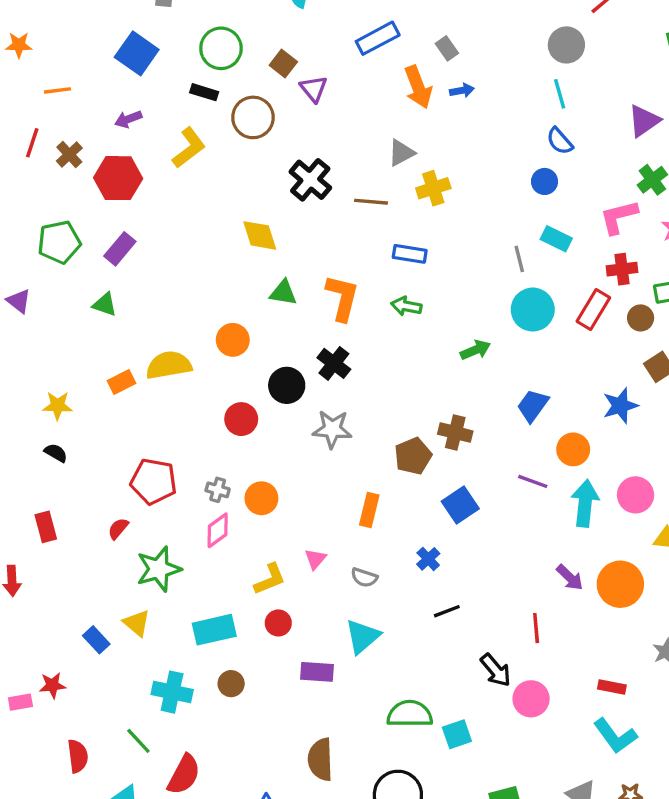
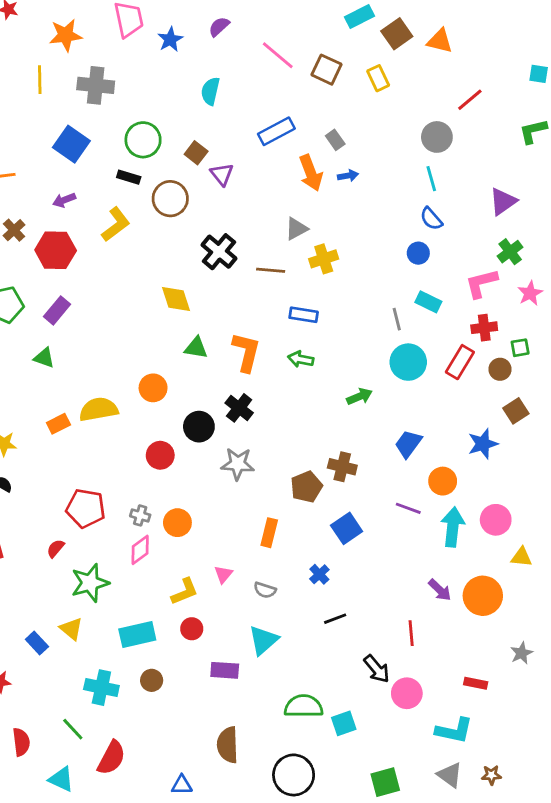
cyan L-shape: (615, 736) -> (454, 731), moved, turned -42

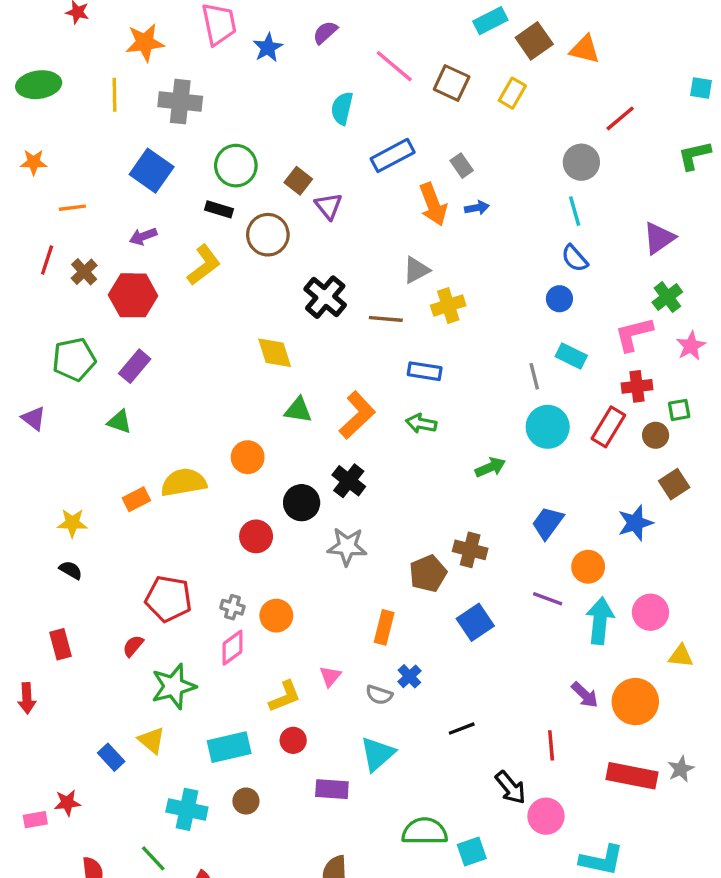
yellow rectangle: (378, 78) -> (512, 93), turned 55
cyan semicircle: (210, 91) -> (342, 108), moved
orange L-shape: (246, 352) -> (357, 415), turned 33
blue cross: (319, 574) -> (409, 676), moved
red rectangle: (476, 683) -> (632, 776), moved, size x1.8

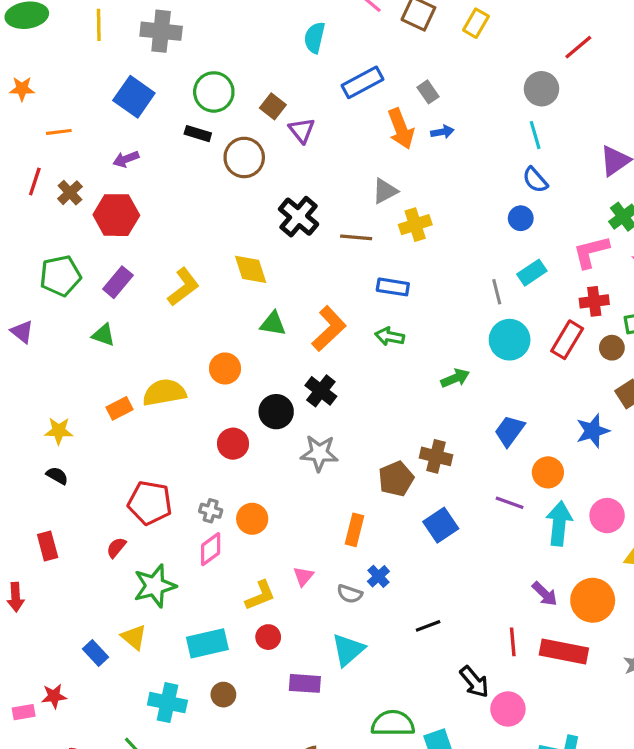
yellow L-shape: (204, 265) -> (183, 287), moved
cyan rectangle: (571, 356) -> (532, 273), turned -60
red rectangle: (632, 776) -> (564, 651), moved

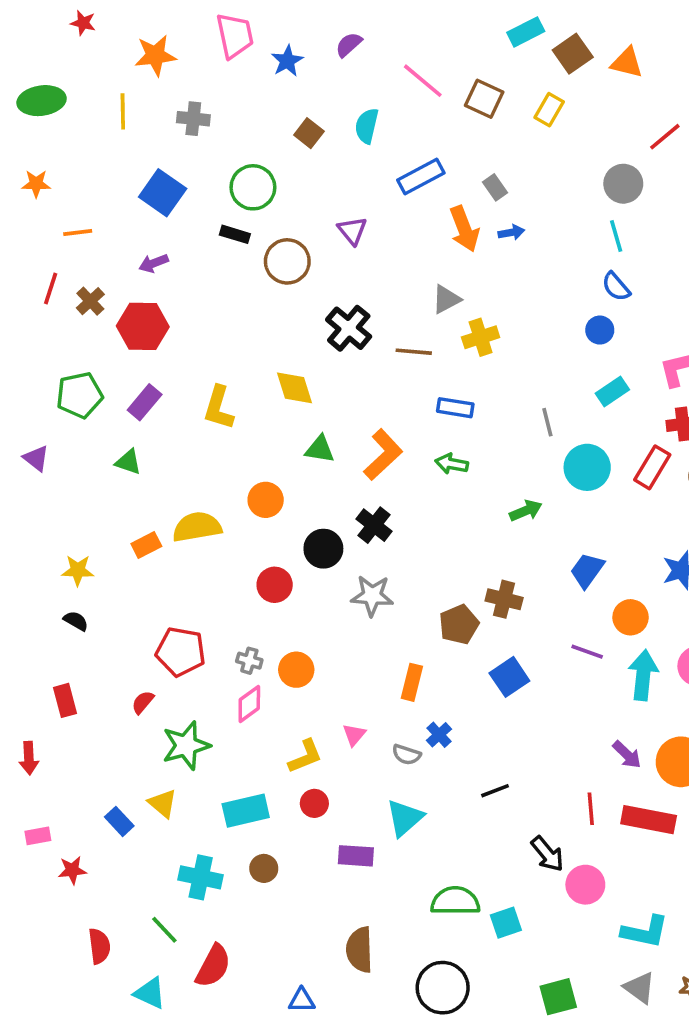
gray cross: (161, 31) -> (193, 119), size x0.7
brown square: (273, 106) -> (309, 133), moved
yellow L-shape: (183, 287) -> (219, 408), turned 144
gray line: (497, 292) -> (547, 422), moved
pink rectangle: (24, 712) -> (38, 836), moved

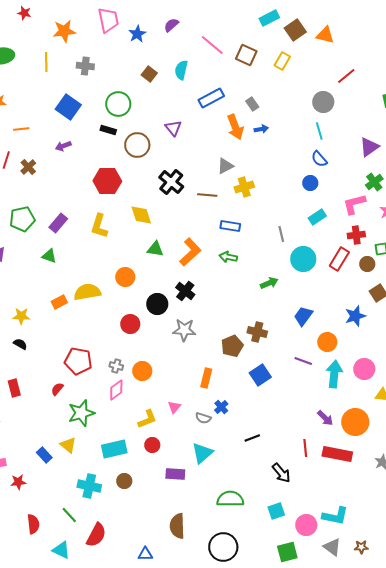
red hexagon: (143, 326) -> (107, 181), moved
pink circle: (585, 885) -> (306, 525), moved
cyan square: (506, 923) -> (276, 511), moved

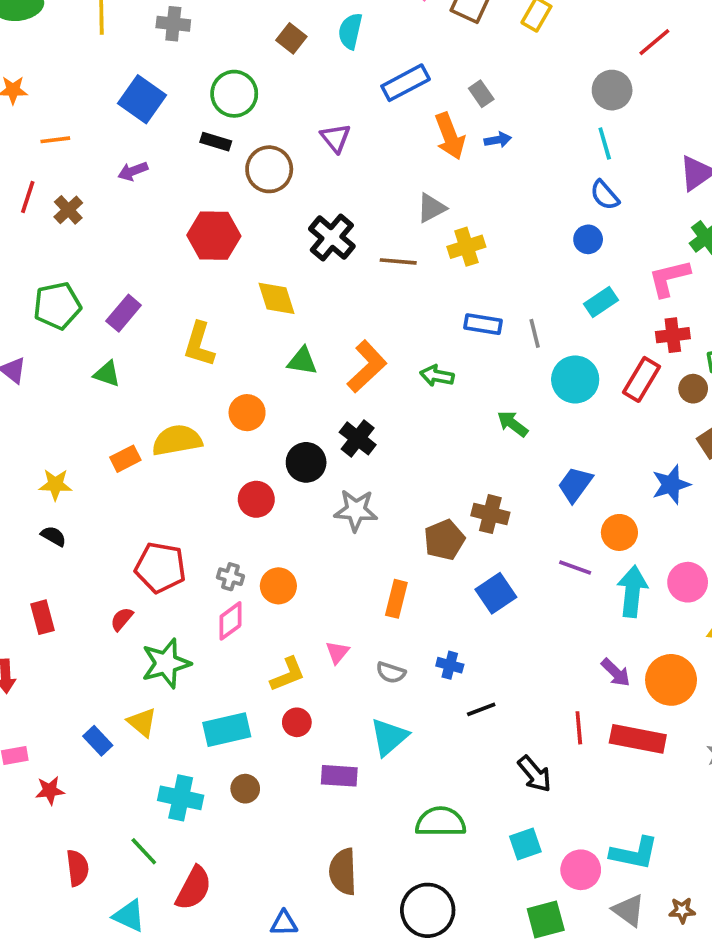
yellow L-shape: (99, 226) -> (199, 344), moved
blue rectangle: (230, 226) -> (483, 324), moved
green arrow: (269, 283) -> (512, 424), turned -120
blue cross: (221, 407) -> (450, 665), moved, turned -32

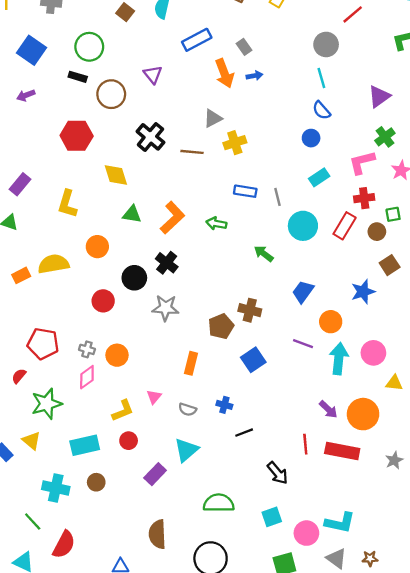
purple rectangle: (339, 776) -> (155, 474), turned -50

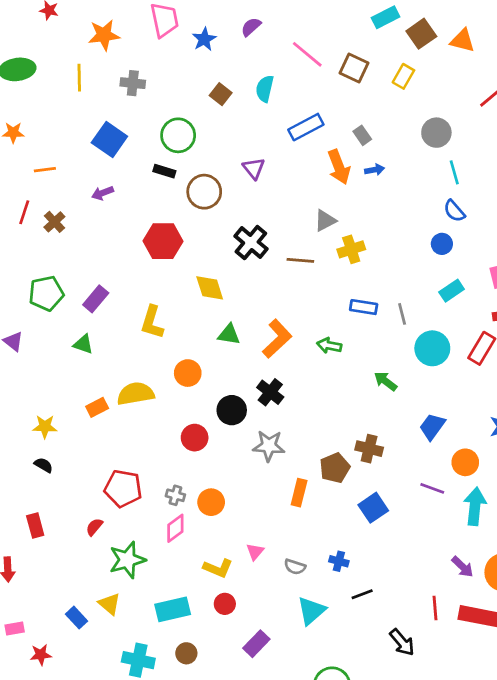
gray circle: (326, 44) -> (436, 133), moved
orange rectangle: (191, 363) -> (299, 493), moved
yellow L-shape: (123, 411) -> (218, 568), turned 45
cyan triangle: (186, 450) -> (311, 611), moved

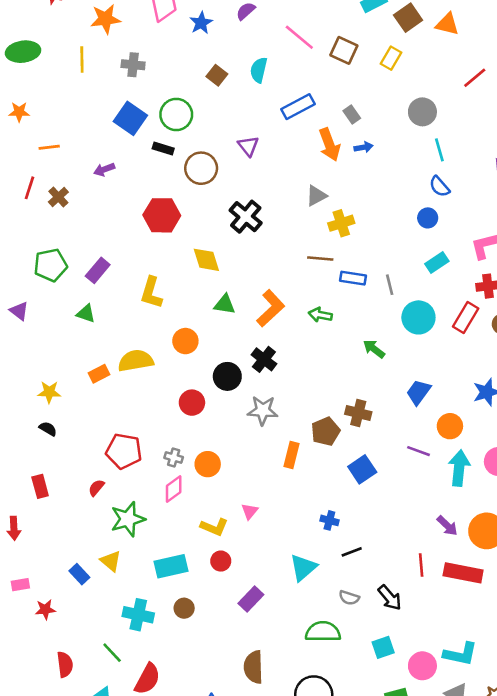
blue square: (109, 139) -> (130, 118), moved
brown line: (300, 260) -> (320, 259), moved
gray semicircle: (295, 567) -> (349, 598), moved

